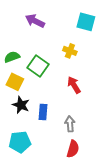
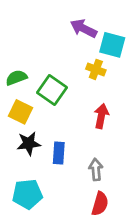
purple arrow: (35, 21) -> (83, 28), moved
cyan square: (86, 22) -> (112, 45), moved
red arrow: (74, 85) -> (101, 116), turned 42
black star: (21, 105) -> (29, 143), turned -30

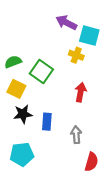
red semicircle: (100, 204) -> (91, 162), moved

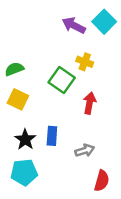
cyan square: (89, 36) -> (104, 22), moved, turned 30
green square: (41, 72) -> (62, 80), moved
black star: (23, 114) -> (25, 140), moved, turned -30
gray arrow: (76, 135) -> (85, 150), turned 77

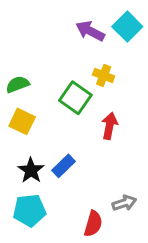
blue rectangle: (52, 136) -> (64, 166), turned 42
gray arrow: (85, 150) -> (124, 203), moved
red semicircle: (102, 181) -> (93, 224), moved

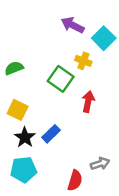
cyan square: (127, 27) -> (104, 38), moved
yellow square: (22, 121) -> (18, 110), moved

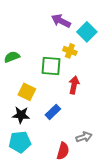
green square: (61, 79) -> (51, 66), turned -30
yellow square: (18, 110) -> (27, 92), moved
blue rectangle: (51, 134) -> (53, 112), moved
black star: (25, 137) -> (21, 115), turned -30

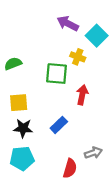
yellow square: (27, 92) -> (19, 103), moved, turned -30

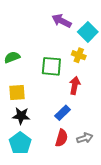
yellow cross: (78, 57) -> (79, 55), moved
blue rectangle: (59, 125) -> (63, 113), moved
cyan pentagon: (22, 158) -> (20, 143), turned -30
red semicircle: (70, 168) -> (62, 138), moved

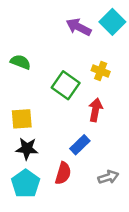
cyan square: (88, 32) -> (112, 22), moved
green semicircle: (12, 57) -> (20, 62), moved, turned 42
green square: (51, 66) -> (66, 85), turned 30
red semicircle: (62, 138) -> (63, 173), moved

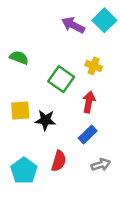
blue rectangle: (80, 145) -> (88, 135), moved
black star: (27, 149) -> (45, 120), moved

